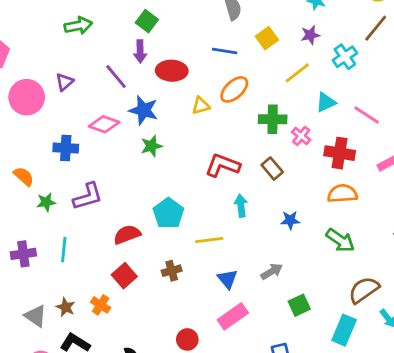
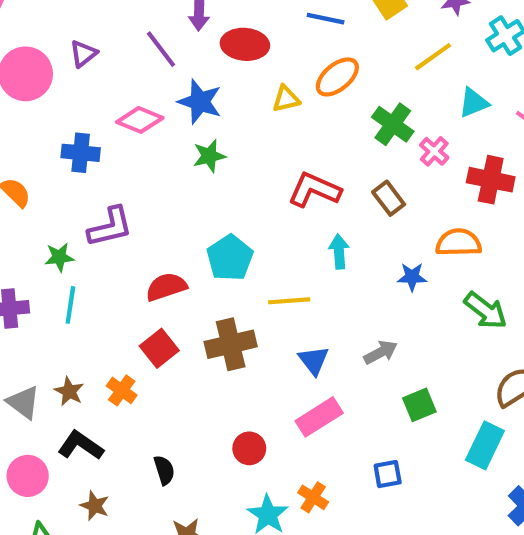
green cross: (273, 119) -> (393, 124), turned 32
orange semicircle: (342, 194) -> (458, 243), moved
green star: (46, 202) -> (59, 257), moved
brown cross: (172, 271) -> (231, 344), size x1.6

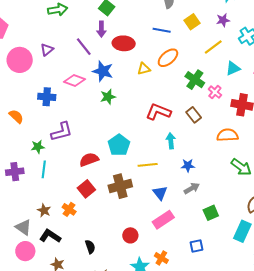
blue star: (412, 277) -> (188, 165), moved
gray triangle: (23, 402) -> (23, 227), moved

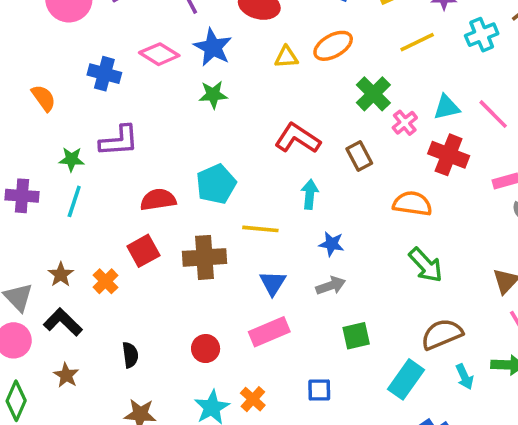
cyan triangle: (233, 68) -> (446, 107), moved

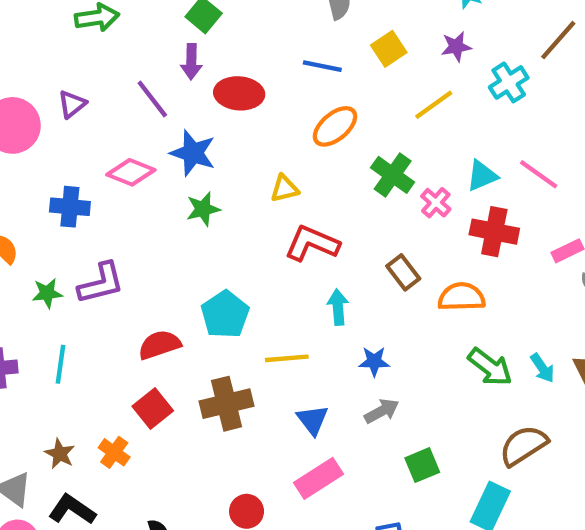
yellow triangle: (286, 57) -> (285, 188), moved
brown rectangle: (359, 156) -> (403, 272), moved
green star: (71, 159) -> (47, 293), moved
cyan arrow: (465, 377) -> (542, 368), moved

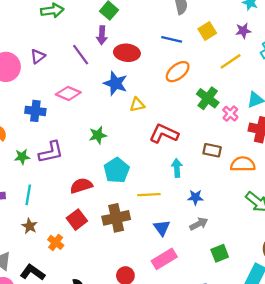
blue star: (193, 153) -> (115, 83), moved
yellow triangle: (285, 188) -> (137, 105), moved
green star: (203, 209) -> (98, 135), moved
brown rectangle: (403, 272) -> (212, 150), turned -42
brown star: (60, 454) -> (30, 226), moved

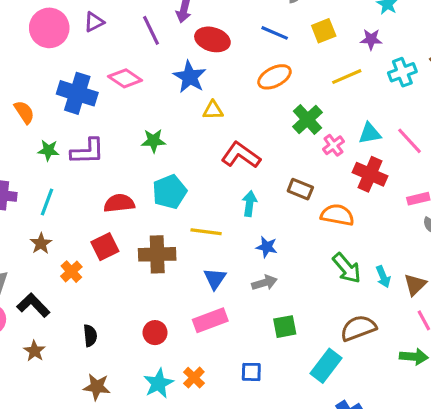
blue cross: (35, 111) -> (77, 93), size x1.4

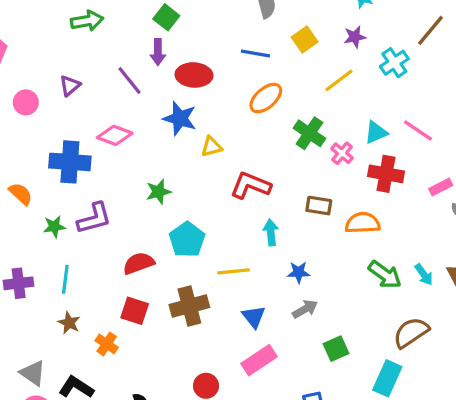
pink circle: (49, 28) -> (26, 102), size x0.6
red square: (105, 247) -> (135, 311), turned -32

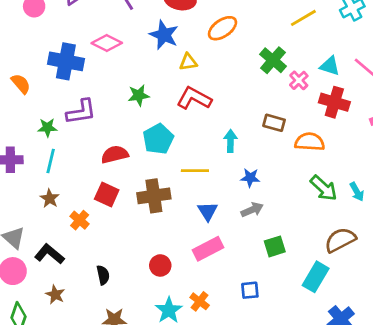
orange ellipse: (266, 98) -> (222, 28), moved
cyan triangle: (376, 132) -> (330, 66), turned 35
red L-shape: (251, 185) -> (194, 98), moved
green star: (54, 227) -> (47, 128), moved

